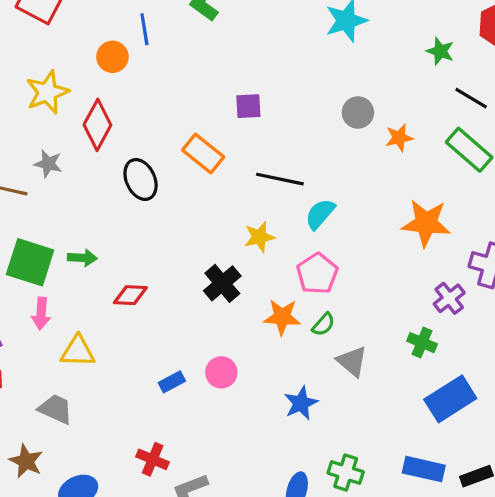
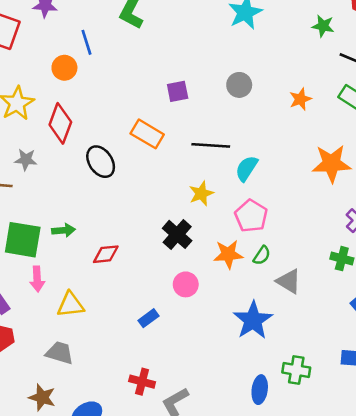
gray circle: (358, 112) -> (239, 85), moved
pink circle: (221, 372) -> (186, 284), moved
blue star: (301, 403) -> (253, 320), size x1.4

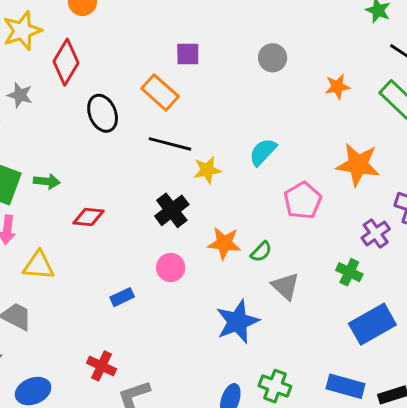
purple square: (178, 91) -> (188, 54), moved
black line: (211, 145) -> (170, 144), moved
pink pentagon: (251, 216) -> (303, 201), moved

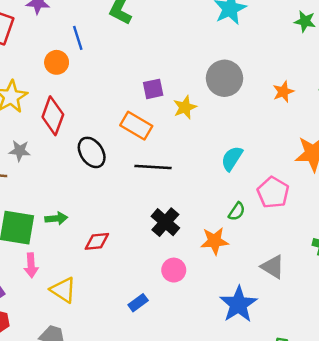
gray circle: (273, 58) -> (224, 78), size x1.5
yellow star: (207, 170) -> (185, 107), moved
green semicircle: (261, 252) -> (237, 211), moved
yellow triangle: (39, 265) -> (63, 290), turned 40

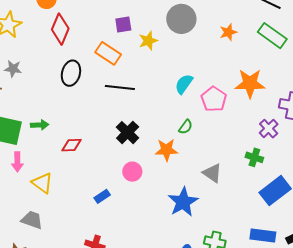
red diamond: (53, 116) -> (60, 29), moved
black ellipse: (92, 152) -> (71, 73), turned 45
pink pentagon: (273, 192) -> (214, 99), moved

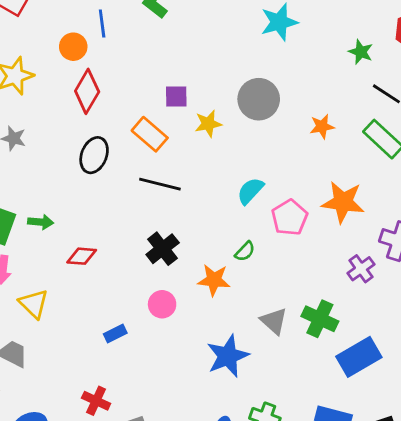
green cross: (254, 157) -> (320, 319), moved, size x1.4

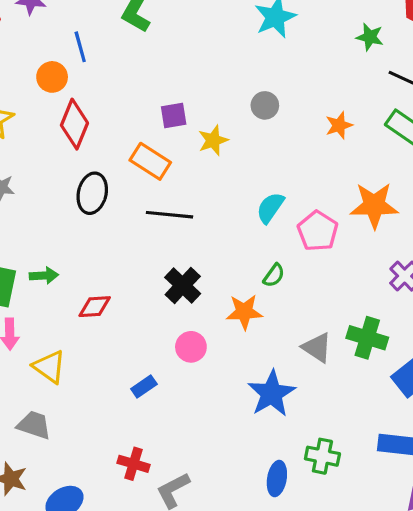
gray circle: (259, 99) -> (265, 105), size x0.6

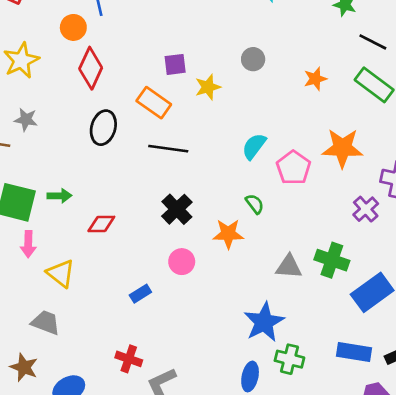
green semicircle: (274, 275) -> (255, 204), turned -75
gray triangle: (317, 348) -> (289, 267), turned -32
blue star: (272, 394) -> (264, 322), moved

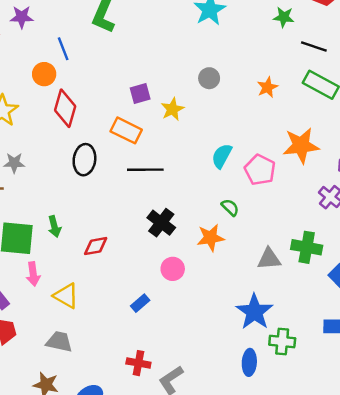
green arrow: (59, 196) -> (54, 226), turned 85

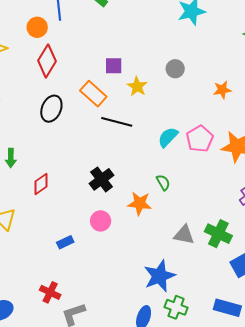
yellow star: (172, 109) -> (137, 86), turned -30
black line: (145, 170) -> (117, 122), moved
pink pentagon: (260, 170) -> (200, 139), moved
red diamond: (96, 246) -> (41, 184), turned -40

